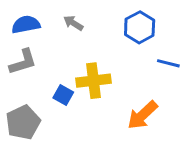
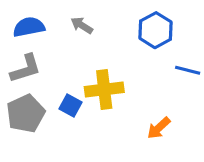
orange arrow: (142, 115) -> (159, 128), size x0.7
gray pentagon: (23, 122) -> (26, 114), moved

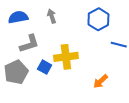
gray arrow: (82, 25) -> (52, 16), turned 40
gray L-shape: (26, 69) -> (29, 44), moved

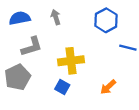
blue square: (45, 67) -> (62, 87), moved

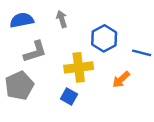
blue hexagon: (106, 20) -> (104, 38), moved
orange arrow: (108, 87) -> (121, 80), moved

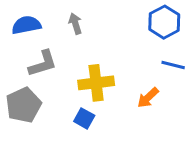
blue hexagon: (104, 38) -> (164, 22), moved

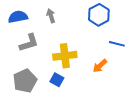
blue hexagon: (164, 22) -> (99, 15), moved
gray pentagon: (23, 105) -> (25, 81), moved

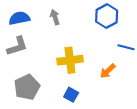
gray L-shape: (29, 43) -> (17, 46), moved
blue square: (57, 80) -> (71, 95), moved

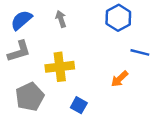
blue semicircle: (19, 18) -> (21, 20), turned -30
yellow cross: (70, 60) -> (60, 67), moved

